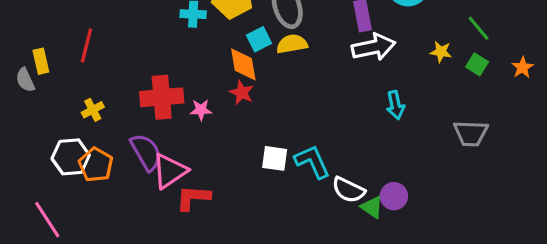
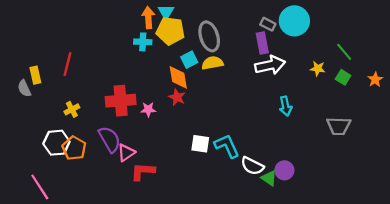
pink triangle: (170, 171) -> (126, 153), size x0.7

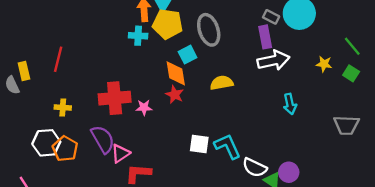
yellow semicircle: (212, 63) -> (222, 83), moved
yellow cross: (72, 109) -> (63, 108), turned 32

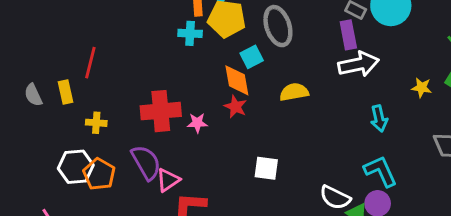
yellow star: (324, 64) -> (422, 88), moved
yellow rectangle: (24, 71) -> (65, 92), moved
cyan L-shape: (228, 146) -> (381, 171), moved

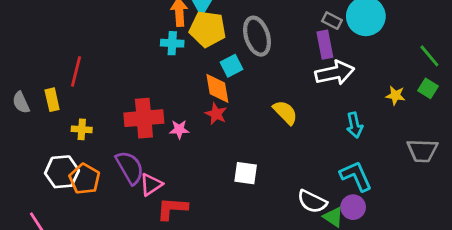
yellow semicircle: (294, 92) -> (285, 112), moved, turned 56

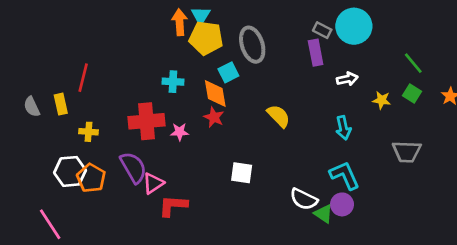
cyan cross: (172, 43) -> (173, 82), moved
white arrow: (335, 73) -> (347, 79), moved, size x0.6

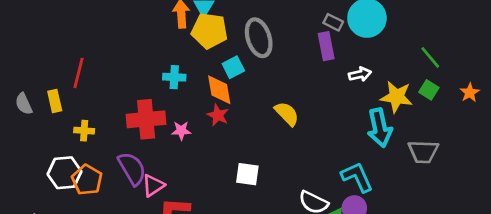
yellow star: (382, 100) -> (397, 97), size x1.6
cyan arrow: (343, 128) -> (380, 128), moved, size x1.5

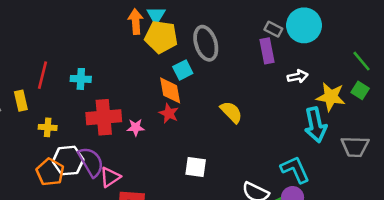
cyan cross: (174, 77) -> (81, 79), moved
white hexagon: (65, 173) -> (68, 161), moved

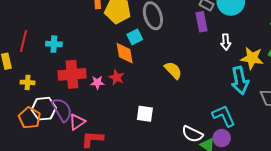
white arrow: (298, 76) -> (226, 42), turned 98
red star: (169, 113) -> (117, 77), moved

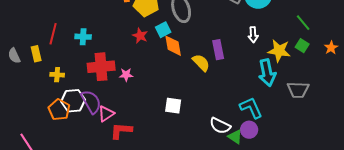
purple rectangle: (201, 22) -> (218, 50), moved
orange diamond: (125, 53) -> (173, 46), moved
red star: (117, 77) -> (140, 36), moved

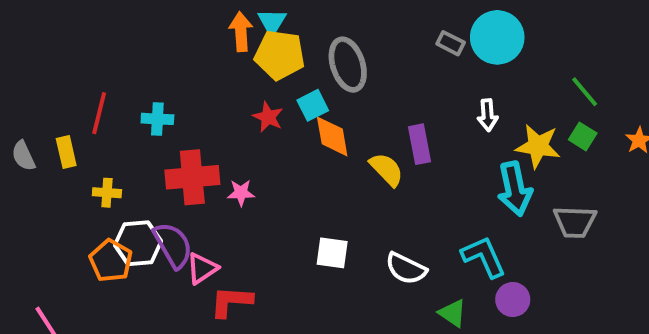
white semicircle: (220, 126) -> (406, 268), moved
purple circle: (249, 130) -> (513, 300), moved

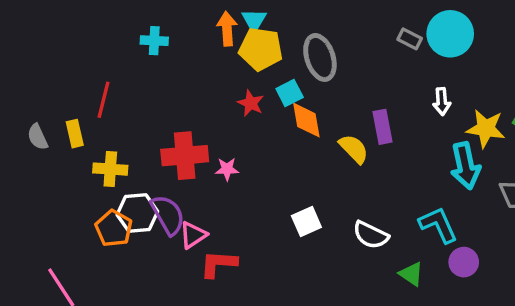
cyan cross: (157, 119) -> (154, 41), moved
yellow cross: (107, 193) -> (110, 169), size x1.4
white square: (332, 253) -> (306, 221), turned -32

